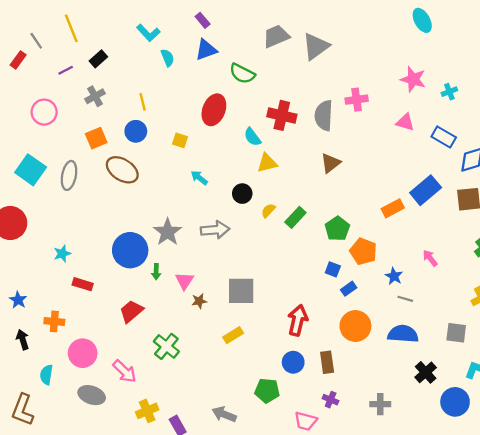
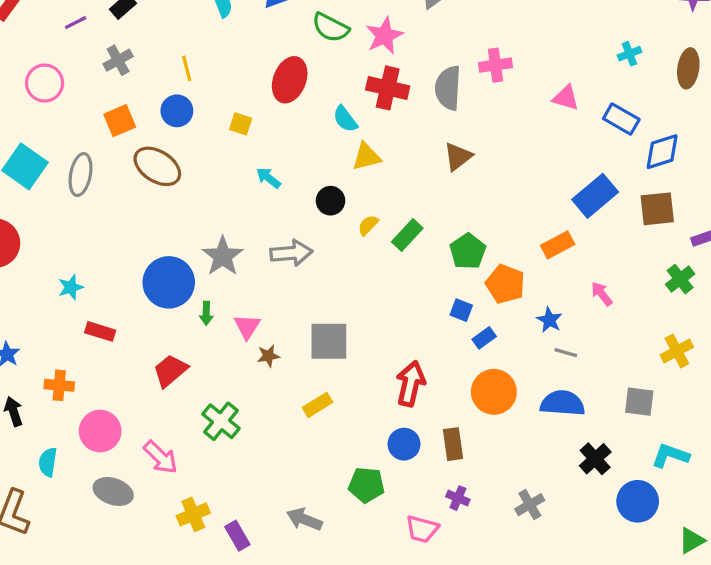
pink star: (413, 79) -> (384, 36), moved, turned 30
orange rectangle: (393, 208) -> (558, 245), moved
gray cross: (380, 404) -> (530, 505), turned -30

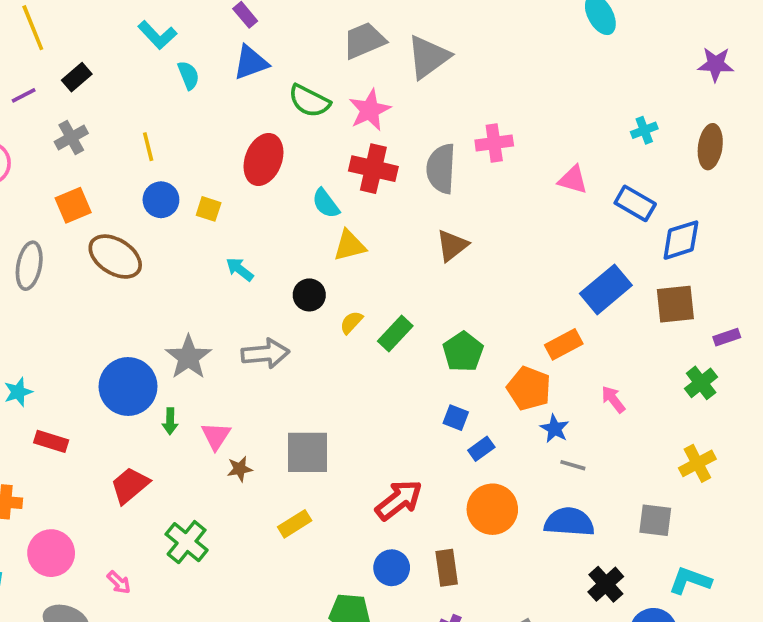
blue circle: (177, 111) -> (161, 200), moved
orange pentagon: (505, 284) -> (529, 388), moved
red arrow: (411, 384) -> (399, 500), turned 39
pink arrow: (161, 457) -> (119, 582), size x0.6

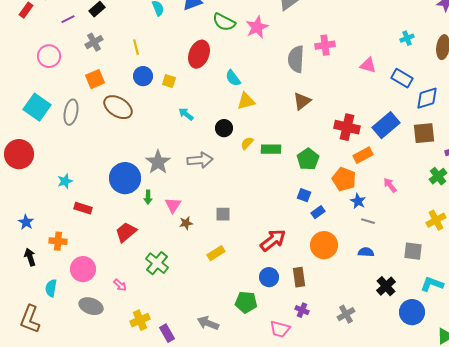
red cross: (373, 169) -> (347, 127), moved
green rectangle: (395, 333) -> (271, 149), turned 48
gray square: (307, 452) -> (223, 214), size x0.6
blue semicircle: (569, 522) -> (366, 252), size x0.6

